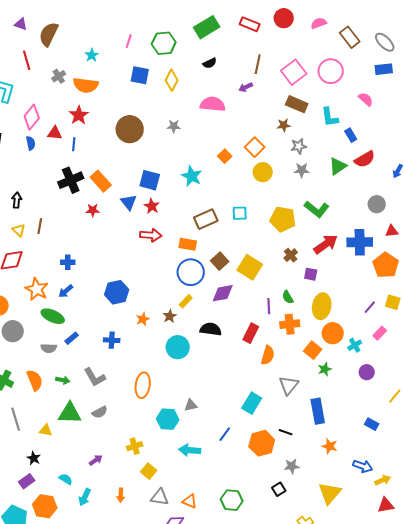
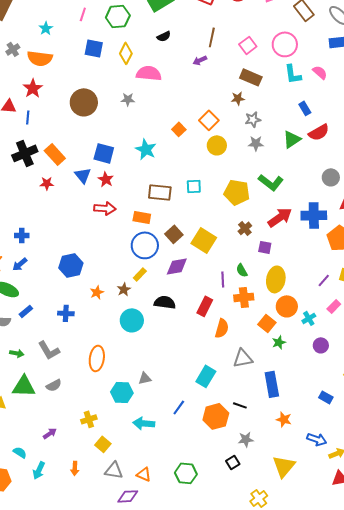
pink square: (294, 72) -> (248, 45), size x0.7
pink semicircle: (213, 104) -> (149, 73), moved
cyan L-shape: (330, 117) -> (293, 74), moved
brown rectangle: (206, 219) -> (160, 192), turned 30
gray triangle: (289, 385) -> (243, 358), turned 40

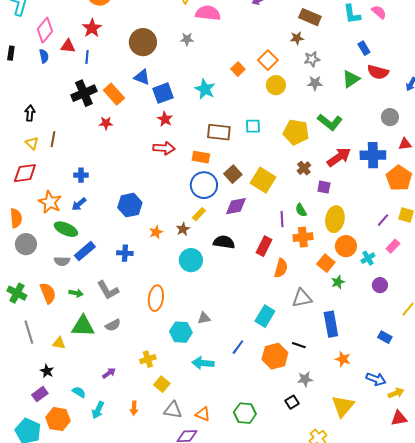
red semicircle: (319, 132) -> (378, 72), turned 45
blue square: (104, 153) -> (163, 93), turned -35
blue triangle: (83, 175) -> (142, 77), moved, turned -30
blue rectangle: (26, 311) -> (85, 251), size x1.5

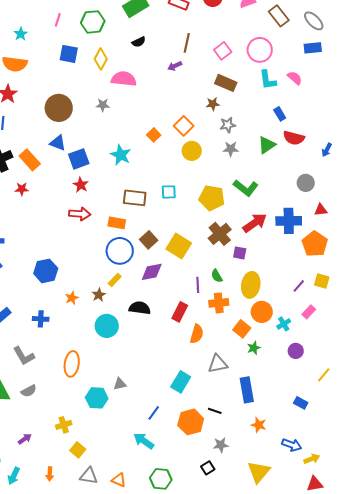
brown cross: (304, 168) -> (220, 234), size x1.6
cyan arrow: (203, 363) -> (144, 441), moved, turned 30

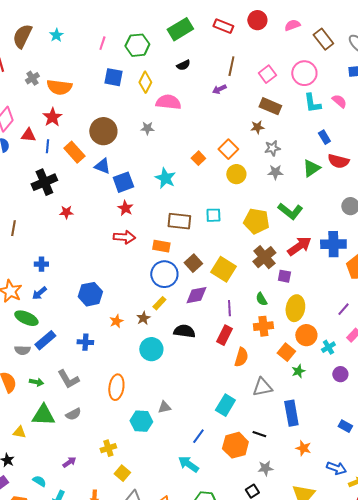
cyan star: (21, 34) -> (56, 35), moved
orange rectangle: (30, 160) -> (74, 152), moved
purple line: (198, 285) -> (229, 308), moved

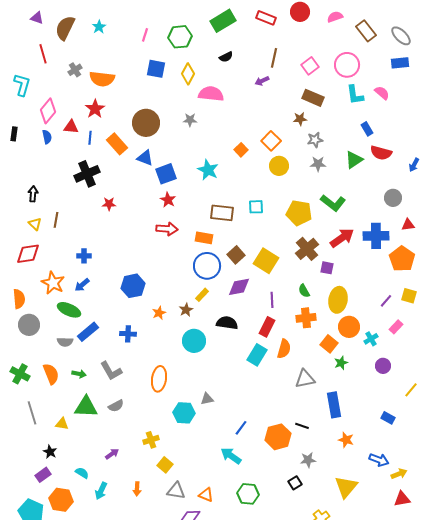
cyan rectangle: (225, 405) -> (257, 355), moved

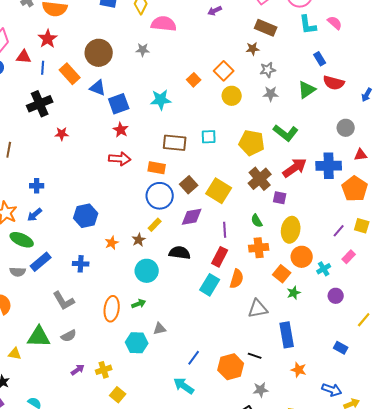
cyan star: (208, 170) -> (161, 100), turned -30
green arrow: (79, 374) -> (139, 304), moved, turned -32
purple arrow: (112, 454) -> (78, 370), moved

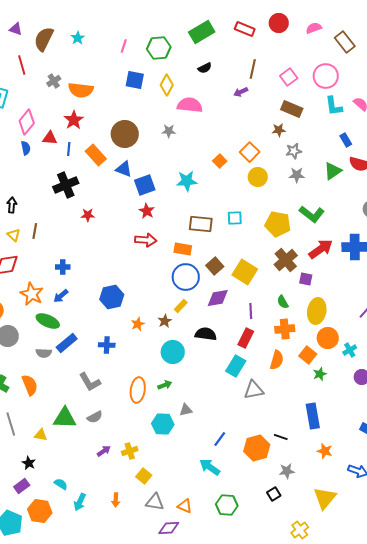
orange semicircle: (237, 279) -> (277, 360), moved
gray triangle: (258, 309) -> (254, 390), moved

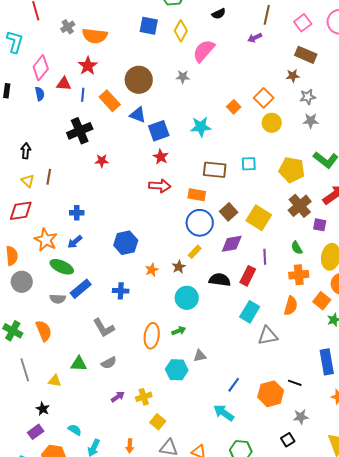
pink semicircle: (190, 105) -> (204, 51), turned -55
red rectangle: (246, 338) -> (248, 276), moved
green triangle: (65, 418) -> (79, 364), size x0.7

